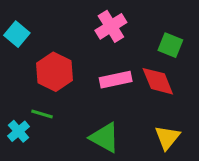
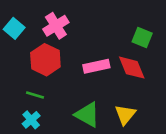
pink cross: (111, 26) -> (56, 26), moved
cyan cross: (19, 131) -> (31, 120), moved
yellow triangle: (167, 138) -> (125, 115), moved

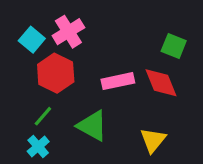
cyan square: (14, 28) -> (32, 40), moved
green line: (35, 95) -> (43, 116), turned -66
green triangle: (87, 115) -> (92, 126), moved

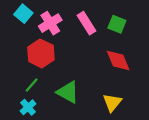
cyan square: (32, 40) -> (23, 14), moved
green square: (174, 46) -> (117, 24), moved
pink rectangle: (118, 81) -> (87, 23), moved, turned 70

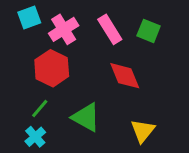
cyan square: (23, 14) -> (29, 18), turned 30
red diamond: (118, 60) -> (125, 76), moved

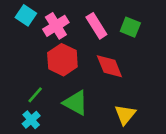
cyan square: (29, 18) -> (26, 15), turned -36
red hexagon: (52, 68) -> (62, 60), moved

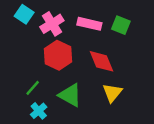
pink rectangle: (96, 26) -> (89, 24), turned -45
yellow triangle: (125, 115) -> (112, 93), moved
cyan cross: (31, 120) -> (39, 111), moved

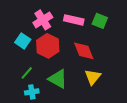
cyan square: (24, 14) -> (23, 41), moved
cyan cross: (39, 111) -> (32, 92), turned 32

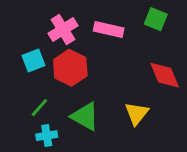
green square: (100, 21) -> (156, 19), moved
cyan square: (23, 41) -> (33, 60), turned 35
red diamond: (84, 51) -> (165, 75), moved

